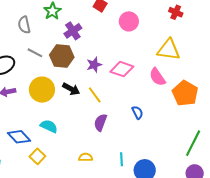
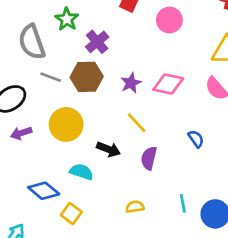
gray semicircle: (24, 25) -> (32, 42), size x1.5
black arrow: (71, 89) -> (108, 149), moved

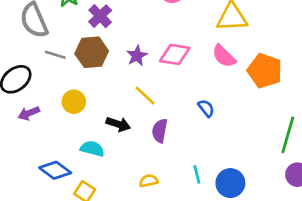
yellow circle: (66, 124) -> (74, 102), size x0.7

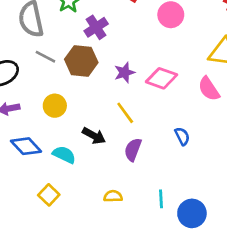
blue diamond: (55, 170) -> (26, 146), moved

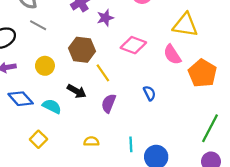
brown hexagon: (81, 61) -> (82, 50), moved
purple star: (124, 73) -> (105, 18), moved

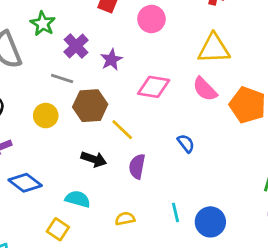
gray line: (38, 25) -> (62, 79), moved
yellow circle: (45, 66) -> (46, 116), moved
cyan semicircle: (52, 106) -> (78, 199), moved

